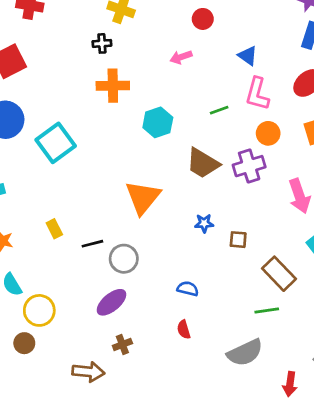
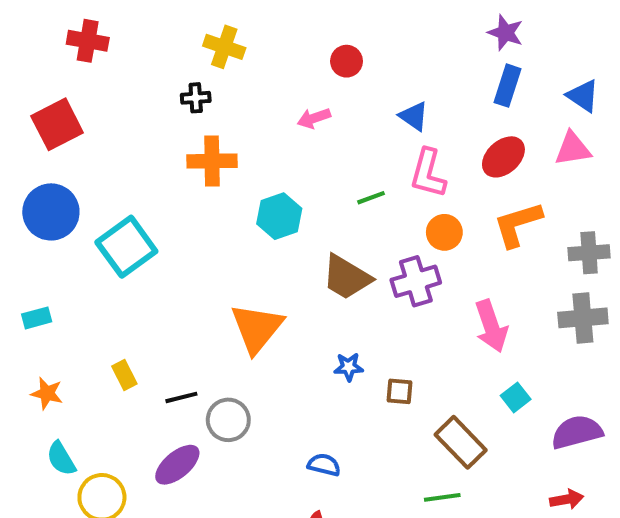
purple ellipse: (111, 302) -> (177, 465), moved

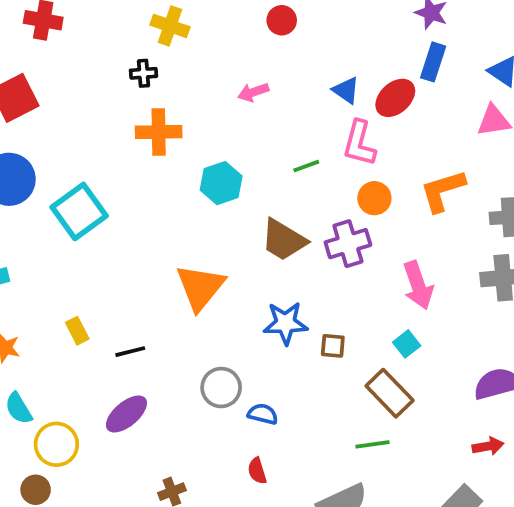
red circle: (347, 61) -> (282, 20), moved
red ellipse: (503, 157) -> (395, 98), moved
blue star: (349, 367) -> (285, 323), size x1.6
cyan square: (516, 397) -> (407, 344), moved
gray circle: (228, 420) -> (221, 388), moved

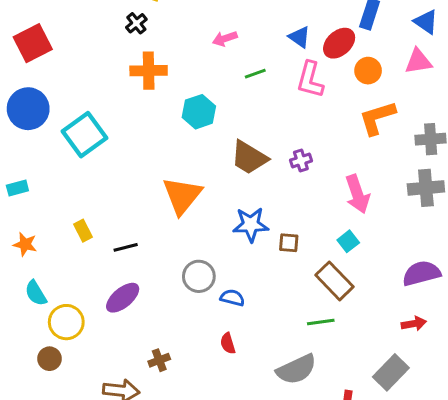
black cross: (143, 73) -> (136, 23), turned -35
green line: (306, 166) -> (255, 74), moved
orange circle: (374, 198) -> (368, 71), moved
purple cross: (348, 244) -> (301, 161), size x0.6

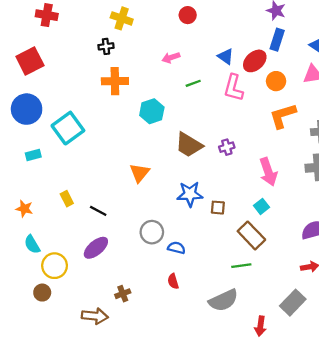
black cross: (136, 23) -> (106, 46), turned 32
cyan rectangle: (17, 188) -> (33, 155), moved
orange triangle: (182, 196) -> (140, 173), size x0.7
black line: (126, 247) -> (98, 211), turned 42

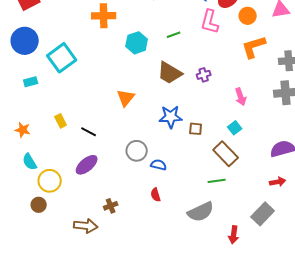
green line: (193, 83) -> (174, 35), moved
pink arrow: (268, 172) -> (241, 97), size x0.7

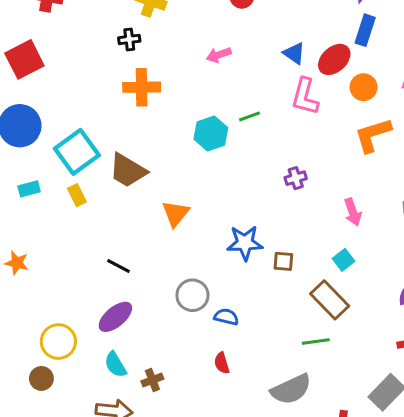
cyan hexagon: (137, 43) -> (211, 133), moved
brown trapezoid: (170, 73) -> (128, 170), moved
yellow rectangle: (61, 121) -> (77, 195), moved
cyan semicircle: (30, 162) -> (115, 365), moved

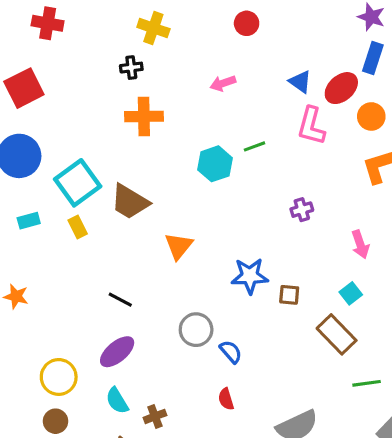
blue semicircle: (226, 317) -> (231, 352), turned 35
green line: (316, 341) -> (367, 383), moved
brown circle: (41, 378) -> (56, 421), moved

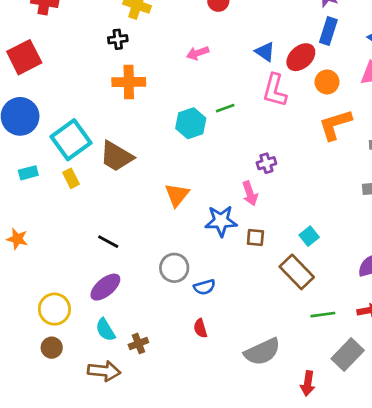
pink arrow: (360, 244) -> (250, 193), moved
orange triangle: (179, 246) -> (177, 195), moved
blue semicircle: (231, 352) -> (205, 287), turned 115

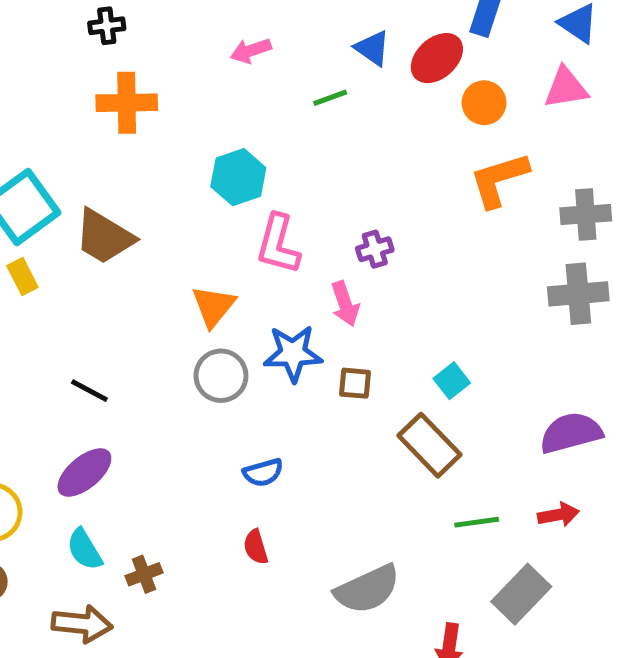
pink L-shape: (275, 90) -> (278, 244), moved
green line: (225, 108) -> (330, 98), moved
gray circle: (174, 268) -> (221, 376), moved

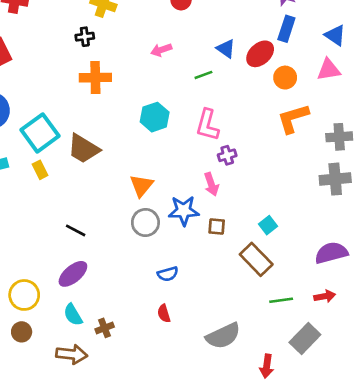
pink L-shape: (278, 244) -> (207, 125), moved

